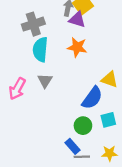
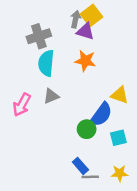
gray triangle: (45, 81) -> (51, 96), turned 35
green circle: (83, 126) -> (87, 129), moved

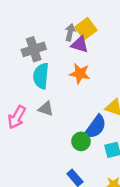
gray triangle: (51, 96) -> (46, 109), turned 42

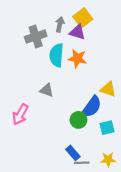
gray arrow: (70, 32) -> (60, 24), moved
cyan semicircle: (41, 76) -> (57, 55), moved
pink arrow: (17, 117) -> (20, 114), moved

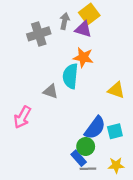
cyan semicircle: (57, 55) -> (70, 76), moved
blue semicircle: (92, 107) -> (95, 128), moved
green circle: (78, 120) -> (86, 146), moved

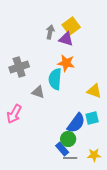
gray cross: (39, 34) -> (19, 67), moved
cyan square: (115, 131) -> (92, 118), moved

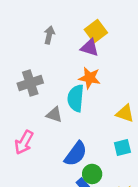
gray arrow: (50, 32) -> (49, 35), moved
blue semicircle: (76, 123) -> (76, 154), moved

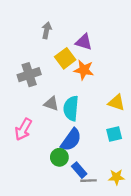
yellow square: (96, 31) -> (65, 58), moved
cyan semicircle: (76, 98) -> (71, 108), moved
green circle: (92, 174) -> (59, 157), moved

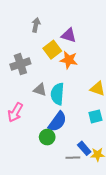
blue rectangle: (79, 170) -> (84, 148), moved

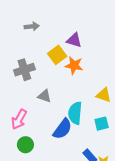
gray arrow: (36, 25) -> (32, 26), moved, turned 72
cyan semicircle: (57, 94) -> (75, 113), moved
green circle: (47, 137) -> (25, 145), moved

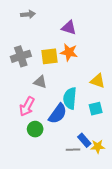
yellow square: (57, 55) -> (49, 56), moved, turned 30
pink arrow: (19, 119) -> (27, 107), moved
green circle: (25, 145) -> (35, 129), moved

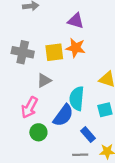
gray cross: (21, 56) -> (23, 52), turned 30
gray triangle: (40, 82) -> (44, 80), turned -48
blue rectangle: (84, 140) -> (88, 135), moved

